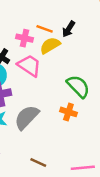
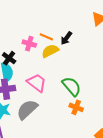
pink trapezoid: (29, 66) -> (37, 83), moved
orange cross: (68, 112) -> (76, 107), moved

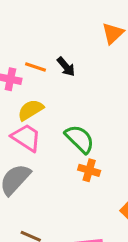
black arrow: (66, 38) -> (66, 67), turned -72
yellow semicircle: (50, 51) -> (31, 110), moved

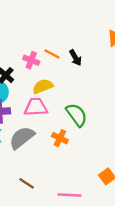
pink trapezoid: (26, 138) -> (36, 107), turned -45
orange cross: (89, 170) -> (60, 138), moved

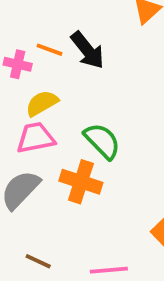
black arrow: (75, 58) -> (87, 50), size x1.5
orange cross: (60, 138) -> (81, 182), size x1.5

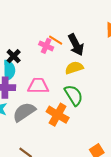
pink cross: (18, 64) -> (46, 46), moved
yellow semicircle: (42, 103) -> (74, 68), moved

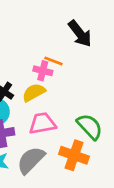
black arrow: (76, 45) -> (80, 34), moved
yellow semicircle: (74, 68) -> (34, 92), moved

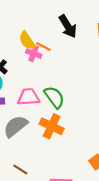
yellow semicircle: (34, 92) -> (27, 41), moved, turned -102
green semicircle: (90, 127) -> (54, 97), moved

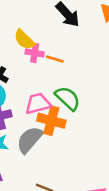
orange line: (43, 47) -> (55, 59), moved
orange cross: (52, 126) -> (51, 121), moved

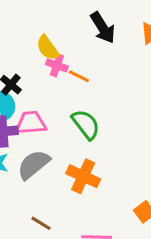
pink trapezoid: (38, 104) -> (31, 123), moved
orange cross: (51, 121) -> (83, 176), moved

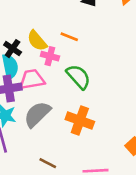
yellow semicircle: (48, 48) -> (37, 41), moved
pink cross: (57, 65) -> (50, 56), moved

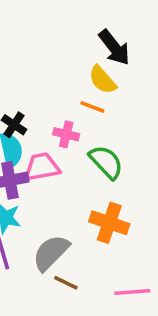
yellow semicircle: (37, 41) -> (102, 80), moved
gray semicircle: (37, 114) -> (51, 253), moved

